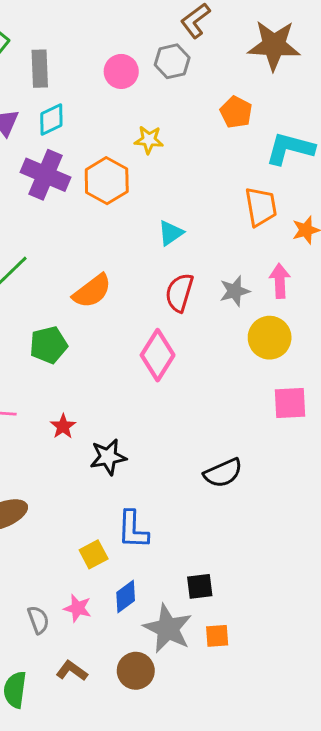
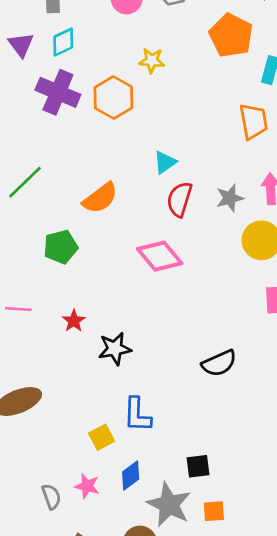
orange pentagon: (236, 112) -> (231, 35), size x1.5
cyan triangle: (171, 233) -> (165, 162), moved
pink diamond: (158, 355) -> (160, 256), turned -72

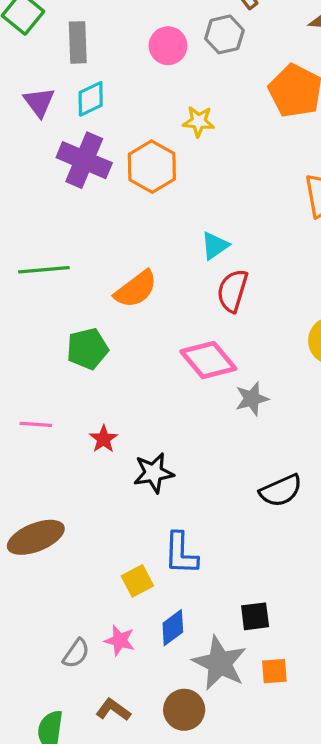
green line: (25, 182) -> (44, 270), turned 39
gray star: (230, 198) -> (252, 399), moved
gray semicircle: (51, 497) -> (76, 653), turned 55

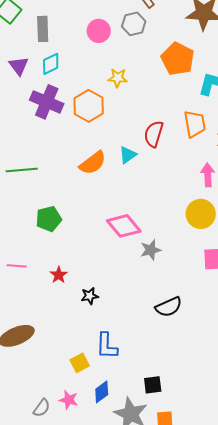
orange semicircle: (136, 289) -> (93, 163), moved
red semicircle: (232, 291) -> (154, 134), moved
black star: (154, 473) -> (90, 296), size x0.7

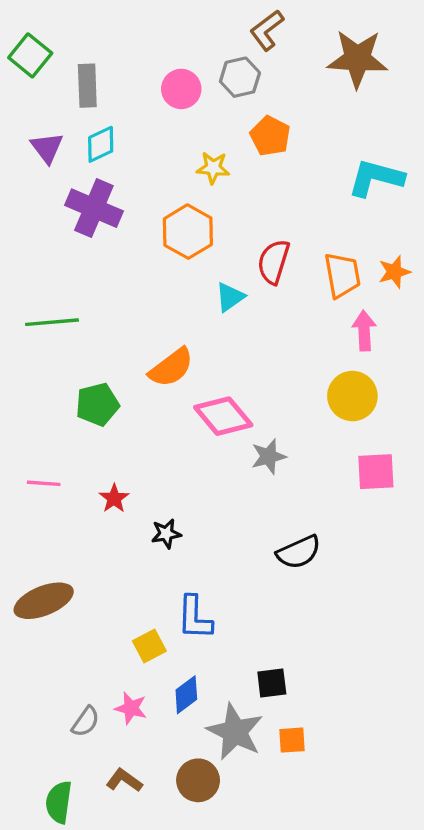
orange pentagon: (178, 59) -> (270, 136), moved, size x0.7
orange hexagon: (89, 106) -> (188, 232), moved
orange trapezoid: (195, 124) -> (342, 275), moved
orange semicircle: (93, 163) -> (171, 368), moved

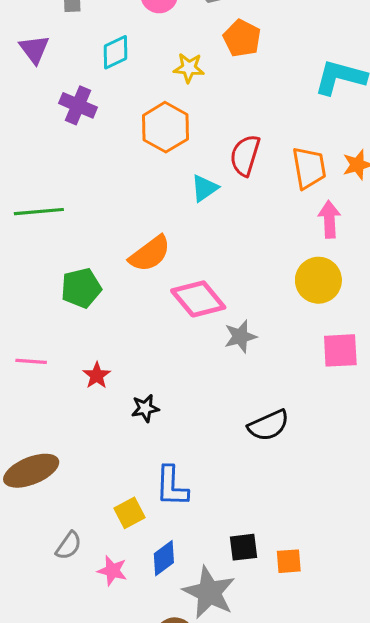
cyan diamond: (101, 144) -> (115, 52), moved
purple cross: (94, 208) -> (78, 105), size x0.7
gray semicircle: (86, 722) -> (69, 546), moved
orange square: (292, 740) -> (289, 561), moved

